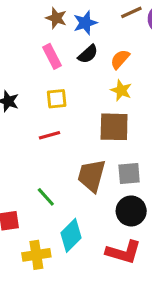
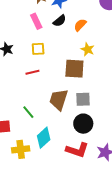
yellow star: (121, 90) -> (88, 49), moved

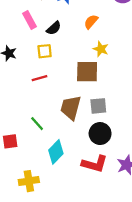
pink rectangle: (36, 21) -> (29, 20), moved
black semicircle: (60, 21) -> (54, 28), moved
yellow cross: (21, 149) -> (29, 181), moved

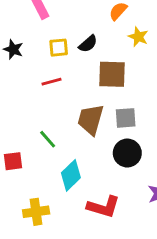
black semicircle: (54, 28) -> (88, 44), moved
yellow star: (101, 49) -> (138, 37), moved
red L-shape: (95, 164) -> (103, 207), moved

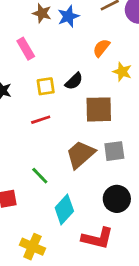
brown trapezoid: (91, 120) -> (80, 154), turned 36
black circle: (127, 153) -> (117, 199), moved
yellow cross: (36, 212) -> (32, 247), turned 35

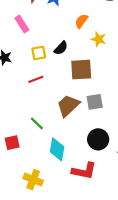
cyan diamond: (64, 209) -> (57, 149), turned -30

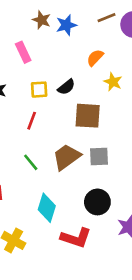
red line: (36, 79) -> (32, 121), turned -56
green line: (37, 123) -> (31, 162), moved

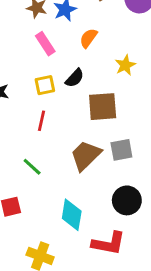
pink rectangle: (23, 52) -> (45, 44), moved
orange semicircle: (95, 58) -> (88, 38), moved
yellow star: (113, 82) -> (125, 65), turned 30
green line: (31, 162) -> (32, 167), moved

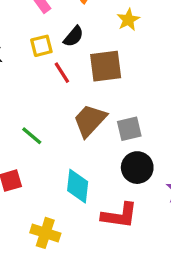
red line: (41, 121) -> (62, 73), moved, turned -42
gray square: (121, 150) -> (129, 129), moved

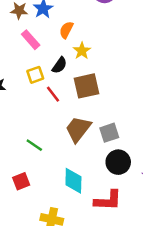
yellow star: (128, 20) -> (82, 51), moved

